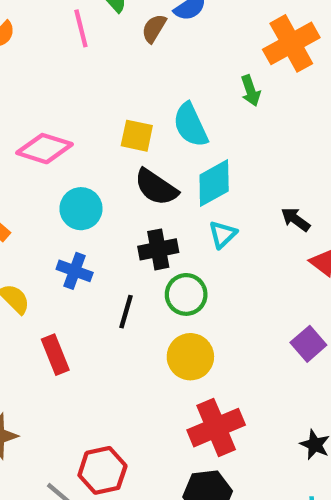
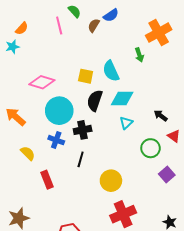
cyan diamond: (214, 183) -> (122, 98), turned 30
black semicircle: (156, 187) -> (95, 101), turned 75
cyan circle: (81, 209) -> (59, 111), size x1.4
black cross: (158, 249) -> (83, 130), moved
green circle: (186, 294) -> (151, 148), moved

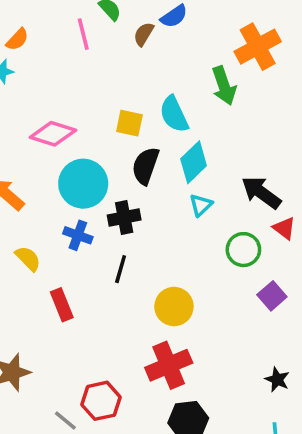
green arrow: (139, 55) -> (224, 86), size x1.5
cyan diamond: (122, 98) -> (194, 162), turned -45
black arrow: (161, 116) -> (261, 193), size x1.6
red cross: (123, 214) -> (169, 365), moved

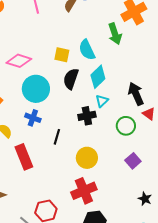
black arrow: (261, 193) -> (136, 94), turned 30
black cross: (124, 217) -> (87, 116), moved
purple square: (272, 296) -> (133, 161), moved
red rectangle: (62, 305) -> (24, 157), size x1.4

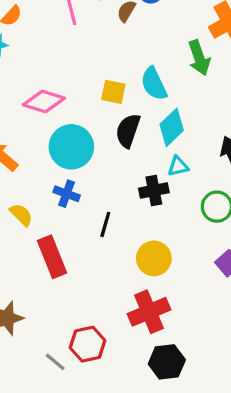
cyan triangle: (102, 101) -> (178, 166), turned 32

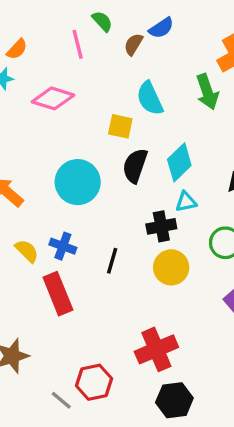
cyan semicircle: (154, 84) -> (150, 98), moved
pink diamond: (44, 102) -> (53, 98), moved
blue cross: (67, 194) -> (63, 246), moved
yellow circle: (154, 258) -> (171, 267), moved

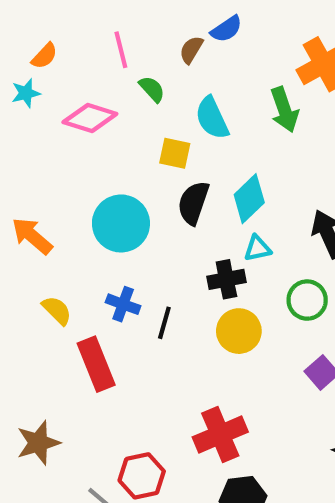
green semicircle: (102, 21) -> (152, 89), moved
blue cross: (63, 246) -> (123, 304), moved

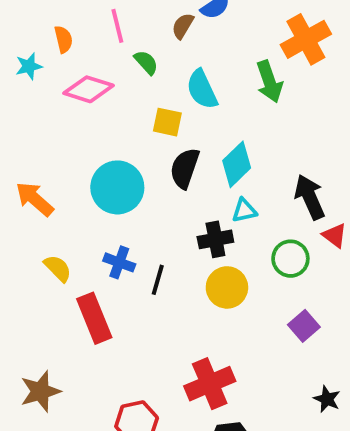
orange semicircle: (44, 56) -> (63, 39), moved, turned -56

